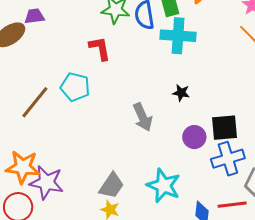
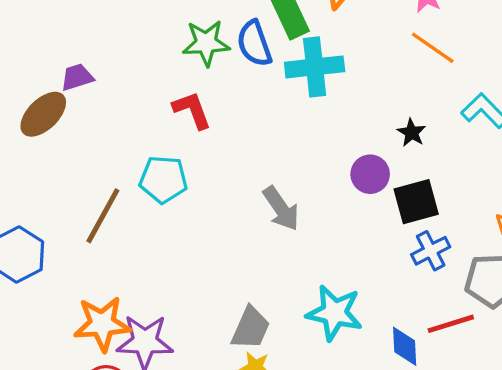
black star: (181, 93) -> (412, 133), moved, turned 30
purple circle: (194, 137) -> (370, 174), moved
blue cross: (228, 159) -> (431, 251), size x0.7

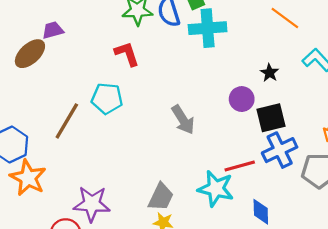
blue cross: (431, 251) -> (280, 150), size x1.4
orange star: (102, 324) -> (28, 178), moved, turned 30
red line: (451, 324) -> (240, 166), moved

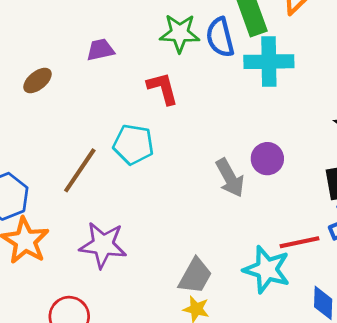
purple trapezoid: (53, 30) -> (100, 50), moved
brown ellipse: (30, 54) -> (38, 81), size x0.7
purple circle: (242, 99) -> (267, 159), moved
purple star: (92, 204) -> (103, 245), moved

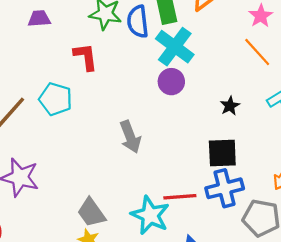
cyan cross: (269, 62) -> (175, 47), turned 30
purple circle: (267, 159) -> (171, 82), moved
gray trapezoid: (195, 276) -> (91, 213), turned 108

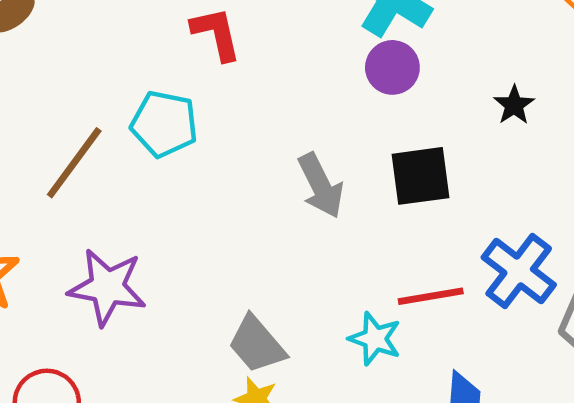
black square: (222, 153) -> (420, 176), moved
blue cross: (225, 188) -> (519, 271), turned -33
cyan star: (150, 215) -> (375, 339), size x0.7

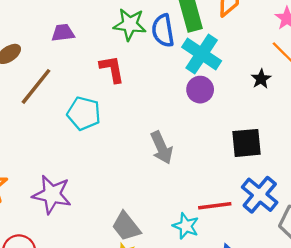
black star: (514, 105) -> (261, 79), moved
brown line: (74, 163) -> (36, 86), moved
black square: (420, 176) -> (246, 143), moved

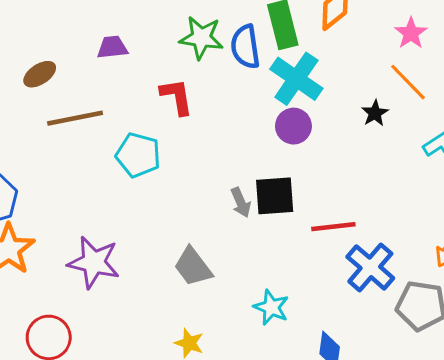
brown line: (36, 86) -> (75, 118), turned 39
black square: (246, 143) -> (275, 196), moved
gray arrow: (161, 148) -> (241, 202), size x0.7
red line: (215, 206) -> (333, 227), moved
gray trapezoid: (126, 226) -> (193, 267), moved

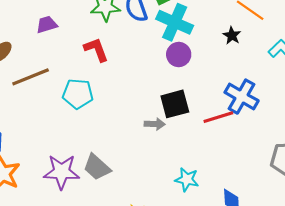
gray arrow: (241, 202) -> (155, 124), moved, turned -54
gray trapezoid: (193, 267) -> (97, 167), moved
blue cross: (370, 267) -> (242, 97), moved

